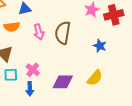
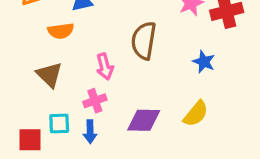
pink arrow: (39, 32) -> (105, 67), moved
pink cross: (33, 70) -> (95, 101), turned 32
cyan square: (11, 75) -> (59, 123), moved

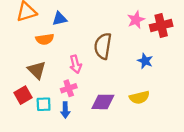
yellow semicircle: (196, 114) -> (139, 97), turned 36
red square: (30, 140) -> (23, 95), moved, turned -30

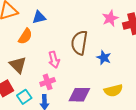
orange semicircle: (45, 39) -> (25, 36), turned -49
blue star: (145, 61) -> (104, 58), moved
cyan square: (44, 104) -> (24, 97), turned -32

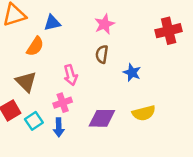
pink star: (110, 18) -> (104, 24), moved
brown semicircle: (79, 43) -> (102, 54), size x0.6

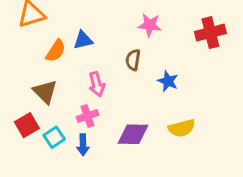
blue triangle: (52, 23) -> (83, 40), moved
pink star: (104, 24) -> (150, 25), moved, turned 30

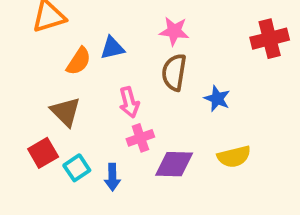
pink star: (150, 25) -> (174, 31), moved
brown semicircle: (133, 60) -> (174, 72), size x1.4
pink cross: (88, 116) -> (140, 138), moved

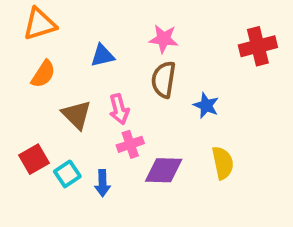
orange semicircle: (79, 61) -> (43, 74), moved
brown triangle: (66, 112) -> (77, 115), moved
yellow semicircle: (234, 157) -> (223, 163), turned -88

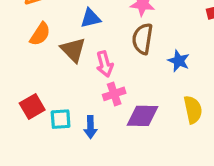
brown triangle: (77, 115) -> (73, 50), moved
cyan square: (67, 174) -> (61, 119), turned 30

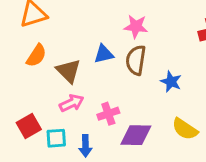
blue triangle: (90, 18) -> (104, 54), moved
pink arrow: (105, 64) -> (72, 103), moved, turned -100
yellow semicircle: (193, 110) -> (185, 129), turned 136

